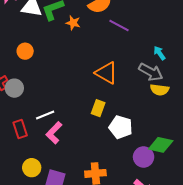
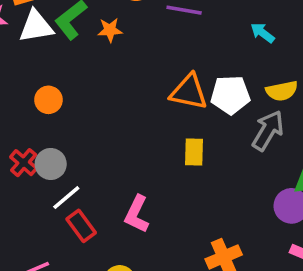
gray arrow: (151, 72) -> (268, 131), moved, turned -70
white line: (45, 115) -> (66, 198), moved
white pentagon: (121, 127) -> (230, 95), moved

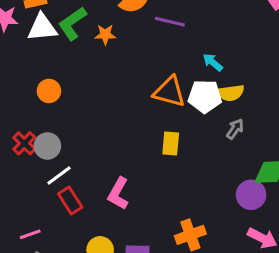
cyan arrow: (263, 33) -> (213, 62), moved
yellow semicircle: (282, 91) -> (230, 93), moved
gray arrow: (268, 131) -> (235, 129), size x0.6

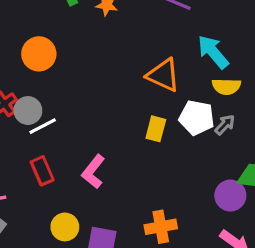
cyan arrow: (213, 62) -> (213, 52), size x1.6
orange circle: (49, 91) -> (39, 54), size x1.4
white pentagon: (205, 96) -> (197, 118), moved
white line: (59, 176) -> (43, 126), moved

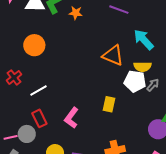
yellow semicircle: (226, 87) -> (143, 67), moved
gray circle: (28, 111) -> (27, 134), moved
yellow rectangle: (156, 129) -> (109, 104), moved

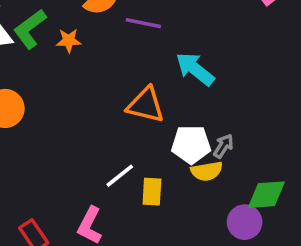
yellow semicircle: (143, 67) -> (207, 171), moved
white line: (39, 90) -> (120, 176), moved

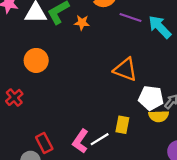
cyan arrow: (195, 69) -> (160, 27), moved
white line: (120, 176) -> (100, 139), moved

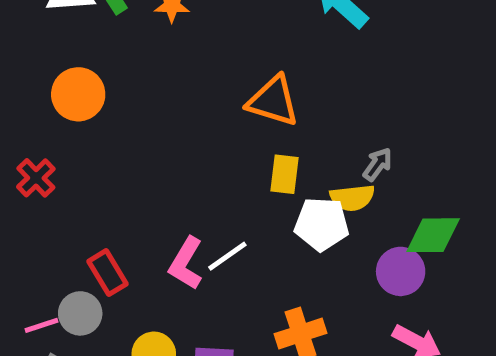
white pentagon: (151, 98) -> (322, 224), moved
yellow rectangle: (122, 125) -> (284, 174), moved

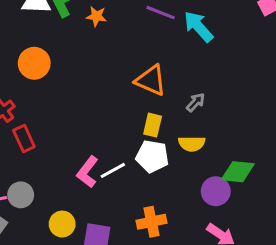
gray arrow: (378, 164) -> (196, 102), moved
white pentagon: (322, 224) -> (152, 156), moved
red rectangle: (108, 273) -> (24, 139), moved

